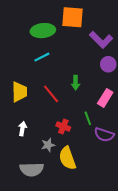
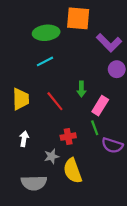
pink rectangle: (105, 98) -> (100, 106), moved
red cross: (63, 127) -> (68, 137), turned -32

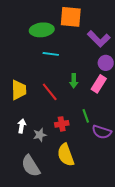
cyan line: (45, 61) -> (51, 54), moved, turned 35
pink rectangle: (100, 106) -> (99, 84), moved
gray star: (52, 156) -> (40, 135), moved
gray semicircle: (34, 183) -> (31, 166), turned 60

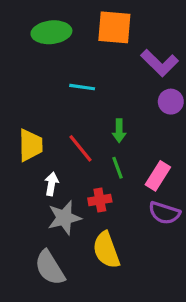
green ellipse: (42, 30) -> (51, 32), moved
pink rectangle: (99, 84) -> (158, 176), moved
green line: (86, 116) -> (118, 168), moved
white arrow: (22, 126) -> (51, 184), moved
gray star: (40, 135) -> (64, 218), size x1.5

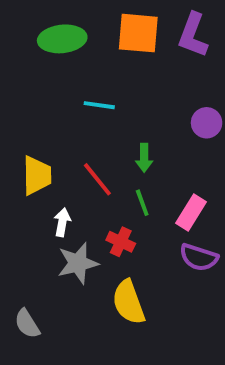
purple L-shape: (159, 63) -> (193, 35), moved, turned 66
red cross: (100, 200) -> (121, 242), turned 35
gray semicircle: (50, 268) -> (27, 324), moved, size x0.7

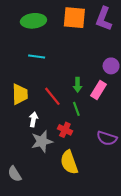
cyan line: (99, 105) -> (37, 56), moved
pink rectangle: (191, 212) -> (98, 90), moved

